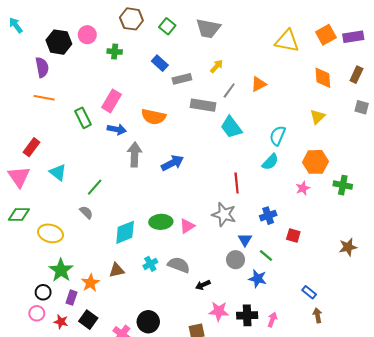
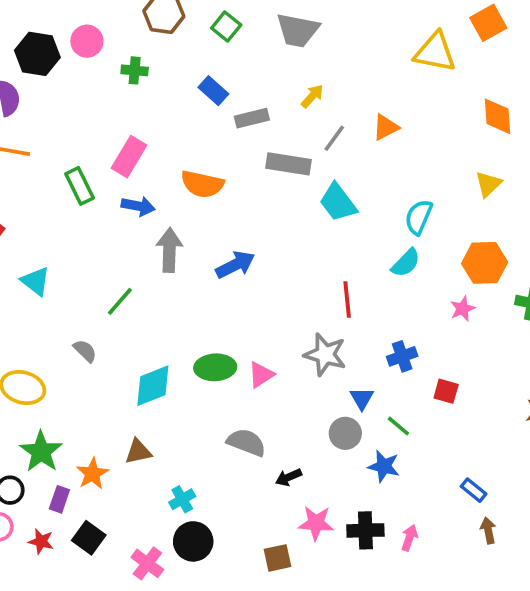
orange square: (326, 35) -> (488, 23), moved
green line: (95, 187) -> (120, 301), moved
cyan cross: (150, 264) -> (182, 499), moved

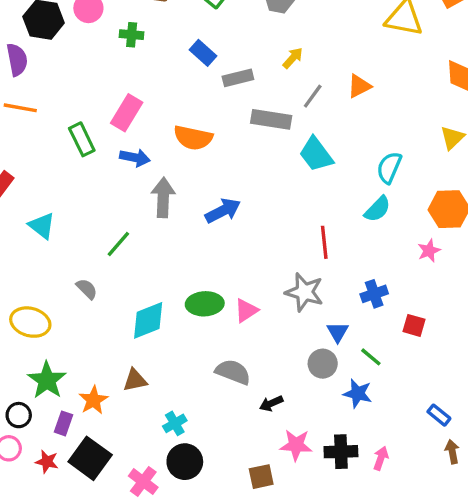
black square: (89, 538) -> (90, 458), size x1.4

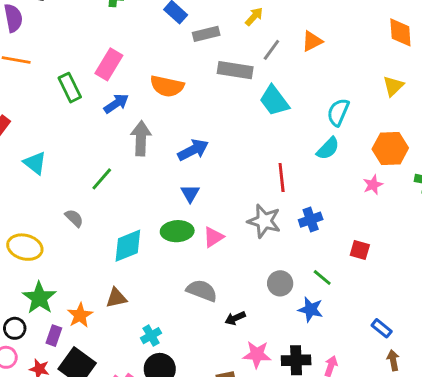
blue arrow: (135, 158) -> (116, 104), turned -45
blue cross: (374, 294) -> (311, 220), moved
blue triangle: (338, 332) -> (190, 193), moved

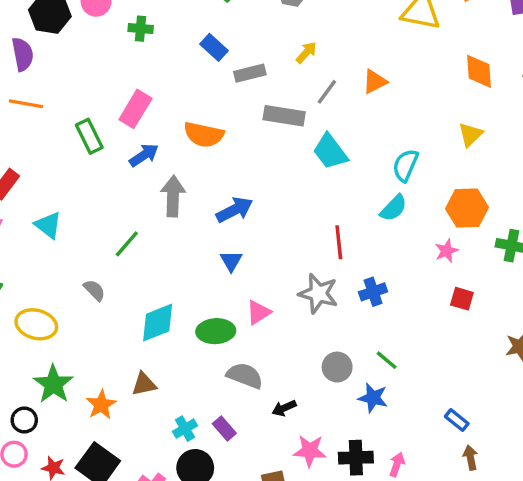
green ellipse: (177, 231) -> (216, 331), moved
red square: (360, 250) -> (462, 299), moved
purple rectangle: (54, 336) -> (224, 429), moved, turned -60

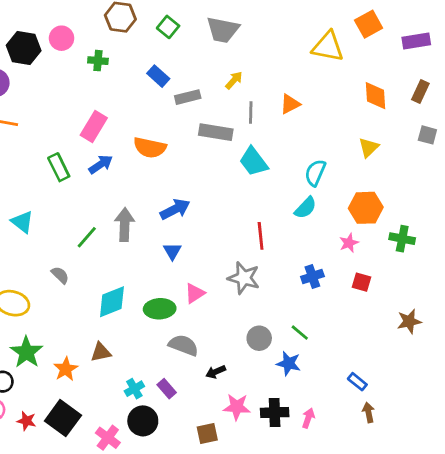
gray line: (327, 92) -> (251, 112), turned -35
green rectangle: (89, 136) -> (59, 167), moved
gray arrow: (173, 196) -> (125, 225), moved
blue cross: (373, 292) -> (312, 277), moved

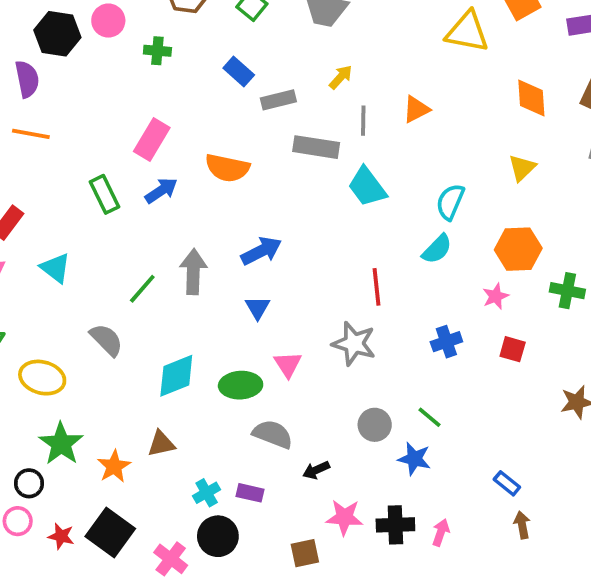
gray semicircle: (60, 275) -> (106, 340), size x1.4
pink triangle: (195, 293) -> (288, 364), turned -30
purple rectangle: (167, 389) -> (250, 493), turned -36

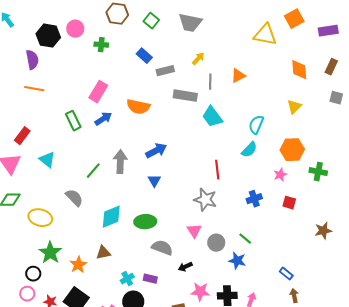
pink triangle: (288, 364) -> (194, 231), moved

